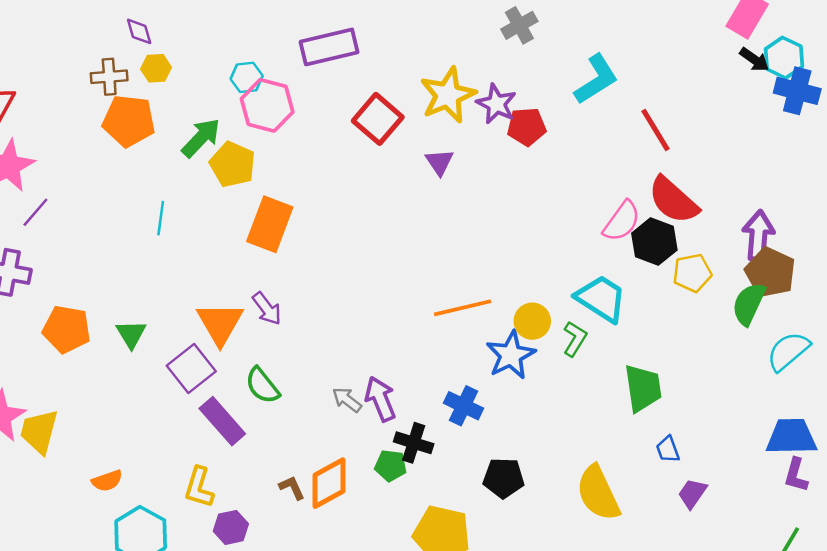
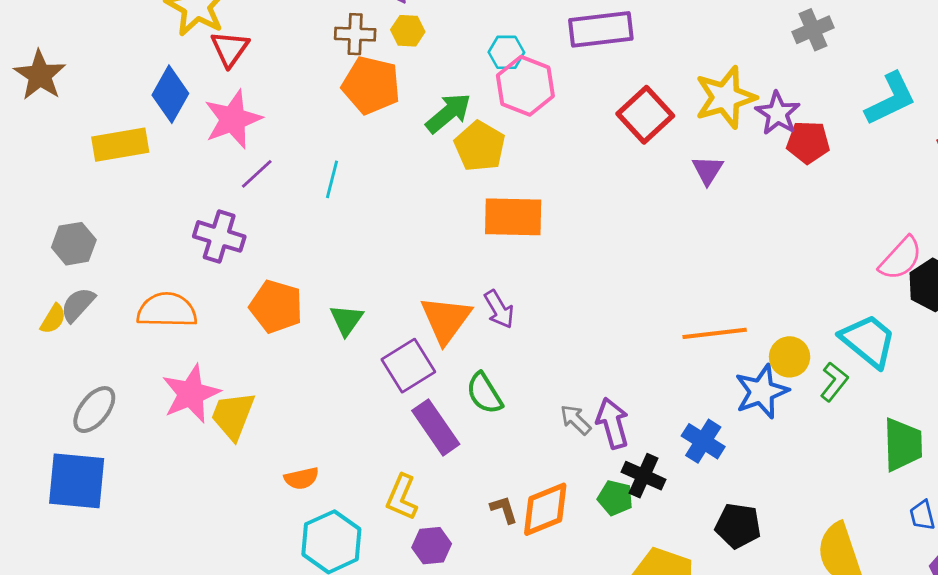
cyan line: (161, 218) -> (332, 179), moved
orange rectangle: (270, 224) -> (513, 217), turned 64

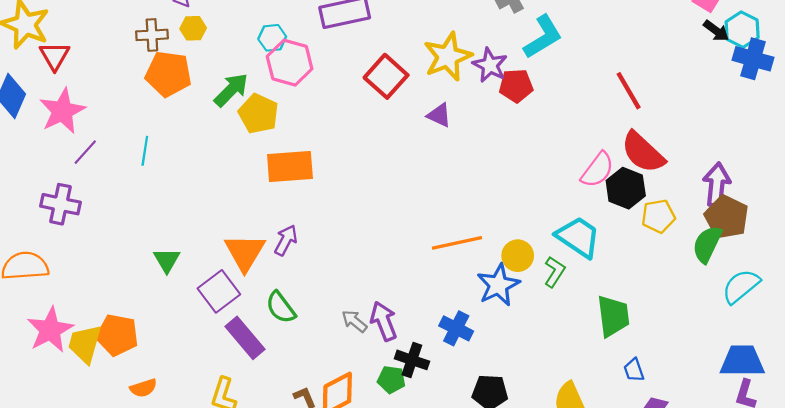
cyan L-shape: (891, 99) -> (543, 37), moved
purple triangle: (708, 170) -> (439, 115), turned -32
orange pentagon: (276, 307) -> (117, 335), moved
purple arrow: (499, 309) -> (286, 240), turned -116

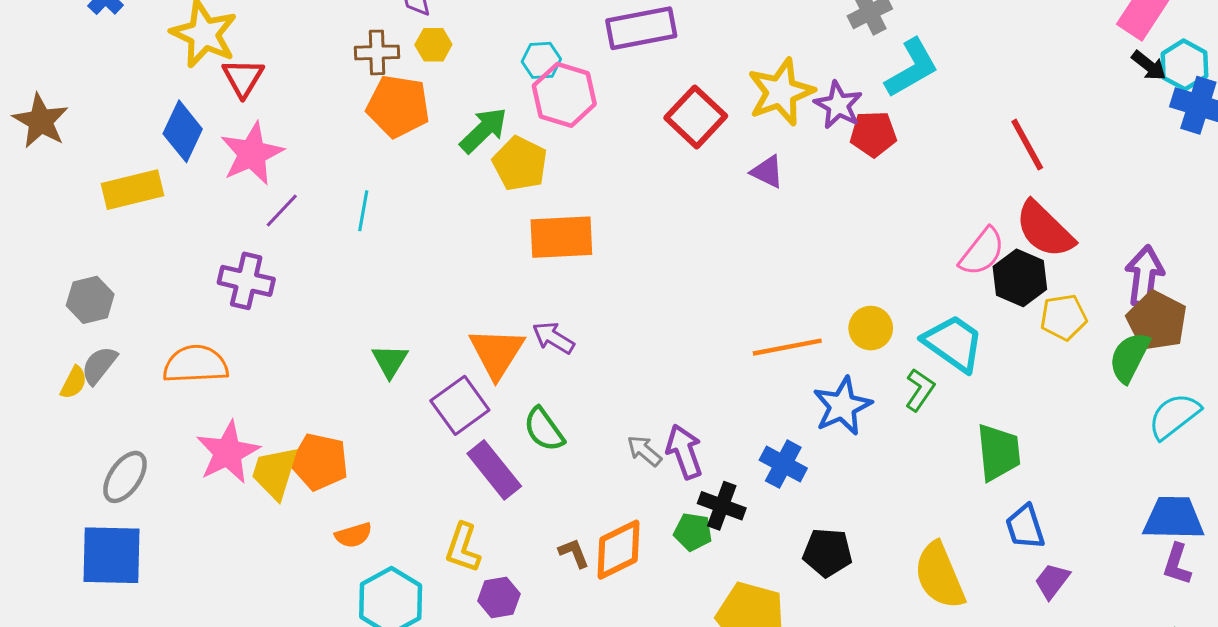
purple arrow: (286, 240) -> (553, 338), turned -88
yellow circle: (518, 256) -> (871, 328), moved
blue trapezoid: (634, 370) -> (1025, 527), size x1.4

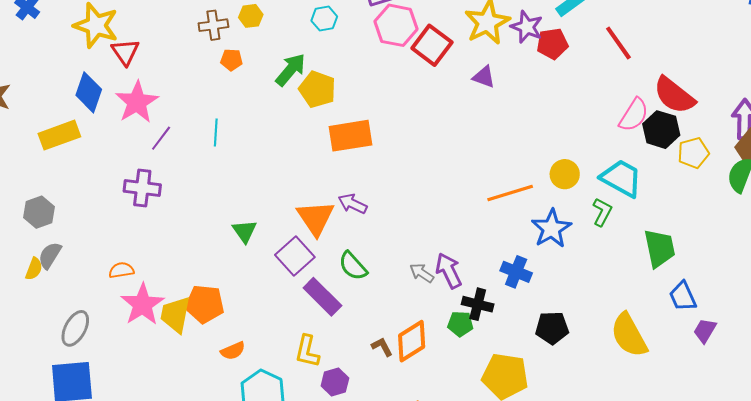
pink hexagon: (564, 95) -> (396, 25), moved
orange pentagon: (398, 106) -> (231, 60), size x0.5
red line: (1027, 145) -> (618, 43), moved
orange semicircle: (196, 364) -> (121, 270), moved, size x0.6

